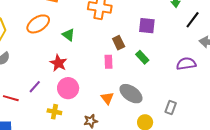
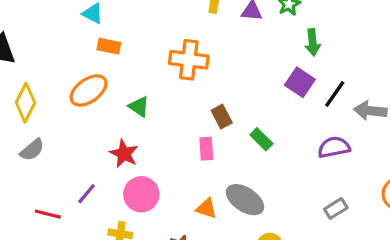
black line: (193, 20) -> (335, 94), moved
purple square: (147, 26) -> (300, 82), moved, turned 30
orange triangle: (107, 98) -> (206, 208), turned -32
gray rectangle: (171, 108) -> (336, 208), moved, turned 40

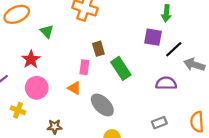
purple square: (300, 82) -> (153, 37), turned -36
green rectangle: (261, 139) -> (121, 68), size x1.5
orange triangle: (206, 208) -> (74, 88), moved

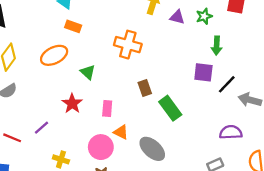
pink rectangle: (84, 67) -> (107, 109), moved
purple semicircle: (166, 83) -> (231, 132), moved
pink circle: (37, 88) -> (101, 147), moved

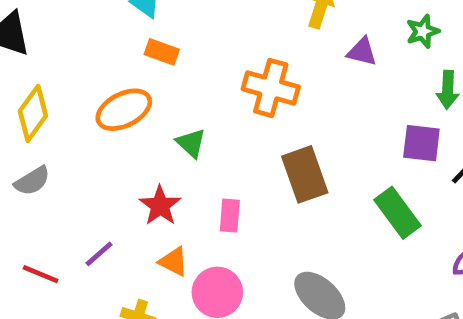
purple triangle: (177, 17) -> (362, 52), moved
brown rectangle: (145, 88) -> (305, 174), size x1.6
green rectangle: (170, 108) -> (397, 213), moved
orange triangle: (121, 132) -> (173, 262), moved

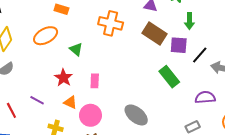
brown rectangle: (305, 174) -> (154, 33), moved, turned -35
purple line: (99, 254) -> (37, 100), turned 72
red line: (41, 274) -> (11, 110), turned 42

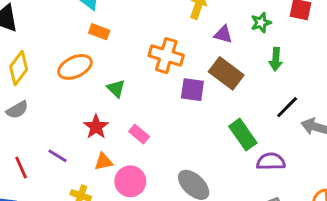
purple square: (179, 45) -> (192, 90), moved
pink rectangle: (95, 81) -> (139, 134), turned -56
purple semicircle: (205, 97) -> (271, 161), moved
orange triangle: (70, 102) -> (104, 162), turned -40

